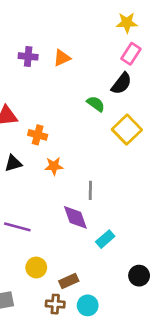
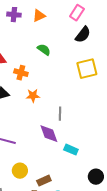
pink rectangle: (131, 54) -> (77, 13), moved
green semicircle: (96, 104) -> (44, 50), moved
yellow square: (127, 130) -> (87, 69), turned 30
cyan rectangle: (105, 239) -> (71, 150), turned 64

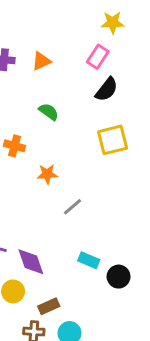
orange star: (33, 96) -> (47, 174), moved
gray line: (60, 114) -> (72, 207), turned 48
purple diamond: (49, 134) -> (31, 262), moved
black circle: (96, 177) -> (119, 277), moved

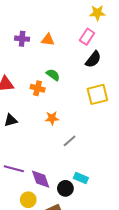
orange triangle: (41, 61) -> (48, 40), turned 32
orange cross: (15, 146) -> (38, 88), moved
black circle: (119, 277) -> (65, 188), moved

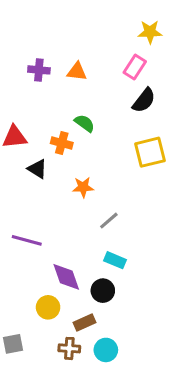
black triangle: (11, 120) -> (37, 169), moved, turned 48
purple line: (14, 169) -> (27, 240), moved
cyan rectangle: (81, 178) -> (115, 260), moved

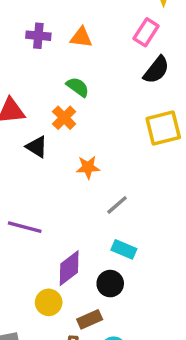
green semicircle: (85, 123) -> (78, 87), moved
orange cross: (62, 143) -> (64, 118), turned 30
purple diamond: (66, 277) -> (69, 268), turned 72

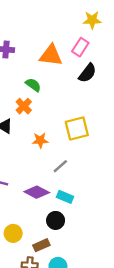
orange triangle: (81, 37) -> (51, 55), moved, size x1.5
yellow square: (163, 128) -> (77, 128), moved
purple diamond: (69, 268) -> (37, 192), moved, turned 65

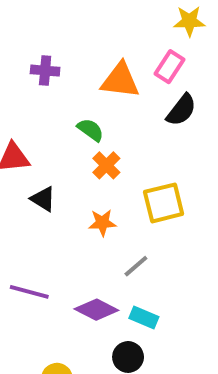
orange cross: (24, 106) -> (106, 165), moved

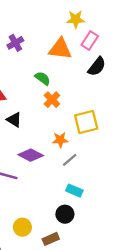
yellow star: (189, 21) -> (76, 19), moved
purple cross: (45, 71) -> (15, 43), turned -35
orange star: (102, 223) -> (60, 140), moved
purple diamond: (96, 310) -> (31, 155), moved

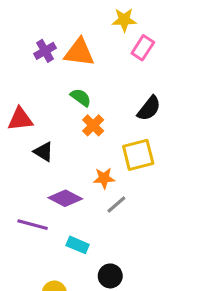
orange triangle: (60, 49) -> (79, 52), moved
black semicircle: (97, 67) -> (149, 108), moved
cyan rectangle: (74, 191) -> (78, 245), moved

